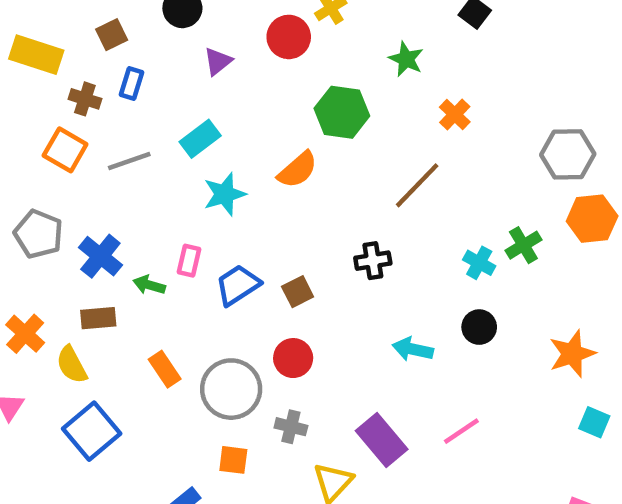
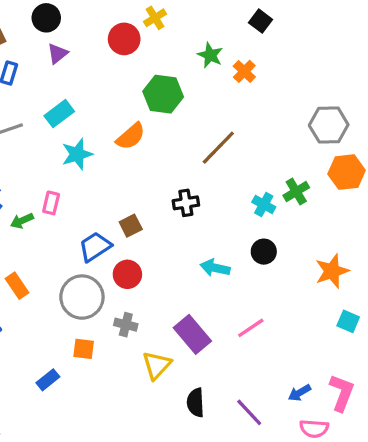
purple triangle: (218, 61) -> (58, 54), moved
orange cross: (455, 114) -> (244, 71), moved
green arrow: (149, 285) -> (22, 221), turned -40
blue trapezoid: (238, 285) -> (95, 247), moved
orange rectangle: (165, 369) -> (17, 286), moved

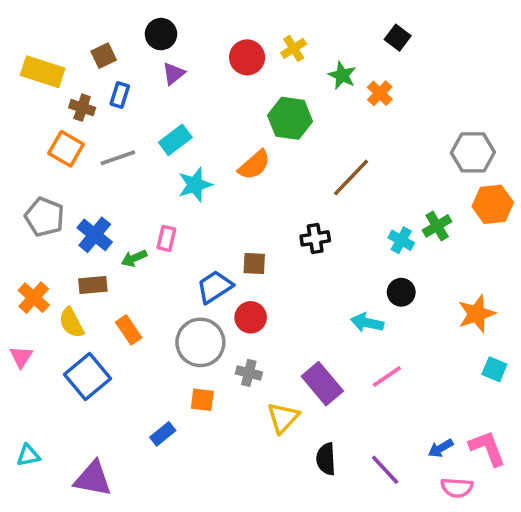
yellow cross: (155, 18) -> (294, 48), moved
brown square: (131, 226) -> (254, 264), turned 30
cyan arrow: (215, 268) -> (367, 323), moved
pink L-shape: (342, 393) -> (487, 448), turned -42

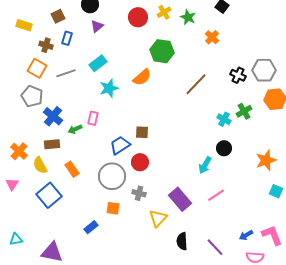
yellow rectangle: (43, 72) -> (24, 25), size x0.7
green star: (342, 75) -> (188, 17), moved
gray pentagon: (44, 217) -> (32, 96), moved
black cross: (315, 238) -> (238, 75), moved, turned 35
cyan arrow: (367, 323) -> (205, 165), turned -72

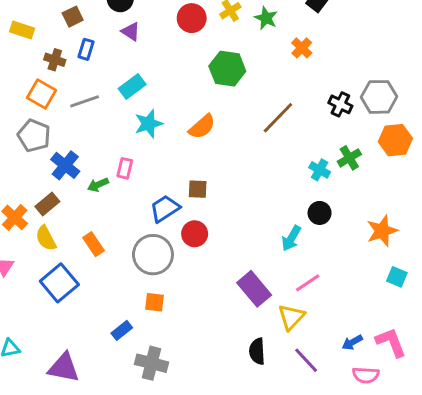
purple triangle: (97, 26) -> (131, 31), turned -48
orange semicircle: (142, 77) -> (202, 127), moved
brown rectangle: (52, 144) -> (47, 204), moved, turned -35
gray cross: (139, 193) -> (151, 363), moved, size x1.5
yellow triangle: (158, 218) -> (291, 317), moved

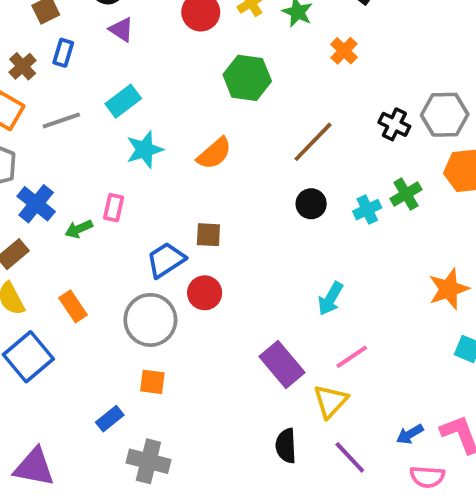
brown cross: (55, 60) -> (23, 66), turned 30
cyan cross: (320, 170) -> (367, 210), turned 36
black circle: (320, 213) -> (311, 204), moved

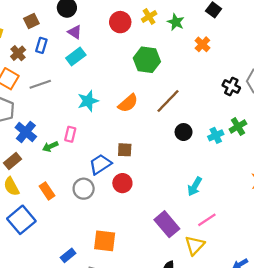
cyan rectangle: (123, 101) -> (76, 57), moved
brown line: (313, 142) -> (168, 101), moved
gray circle: (150, 320) -> (84, 189), moved, size x0.7
orange square: (152, 382) -> (105, 241), moved, size x1.5

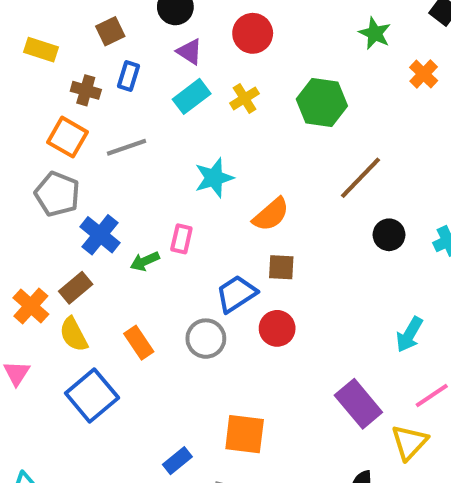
yellow cross: (149, 17) -> (245, 98), moved
red circle: (120, 22) -> (253, 33), moved
brown cross: (18, 53) -> (86, 90), turned -32
orange semicircle: (128, 103) -> (271, 214), moved

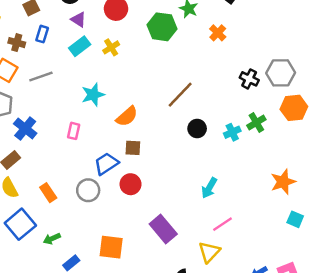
green hexagon: (322, 102) -> (162, 27), moved
green arrow: (145, 261) -> (52, 239), moved
purple rectangle: (358, 404) -> (163, 229), moved

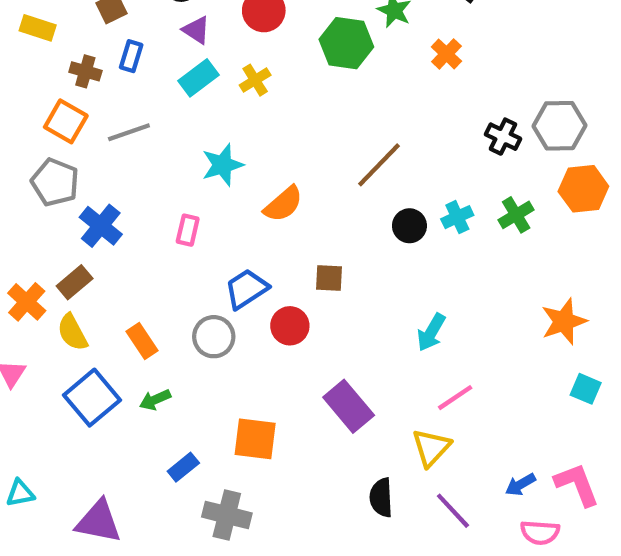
cyan cross: (232, 132) -> (457, 217), moved
brown square: (133, 148) -> (329, 278), moved
green arrow: (52, 239) -> (155, 400), moved

